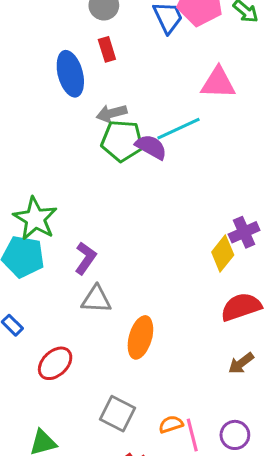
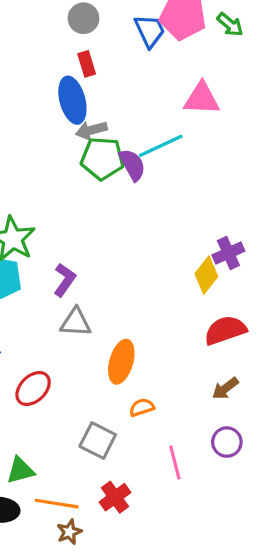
blue ellipse: (70, 74) -> (72, 100), moved
purple semicircle: (151, 147) -> (132, 165), turned 32
orange semicircle: (171, 424) -> (142, 407), moved
purple circle: (235, 435) -> (227, 442), moved

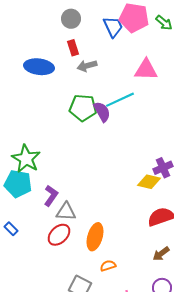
blue ellipse: (72, 100) -> (39, 67), moved, turned -68
gray arrow: (91, 130) -> (87, 66), moved
yellow diamond: (206, 275) -> (149, 182), turned 65
purple L-shape: (65, 280) -> (51, 196), moved
red ellipse: (33, 388) -> (59, 235), moved

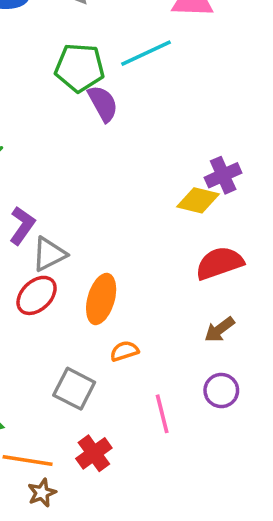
purple semicircle: (102, 112) -> (103, 103), moved
gray triangle: (66, 212) -> (49, 254), turned -30

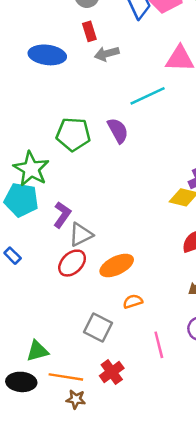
green pentagon: (80, 68) -> (73, 134), moved
orange ellipse: (101, 299) -> (117, 266), turned 48
brown star: (42, 493) -> (76, 399), turned 30

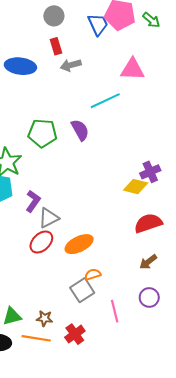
gray square: (98, 327) -> (82, 290), moved, turned 30
brown star: (76, 399) -> (45, 318), moved

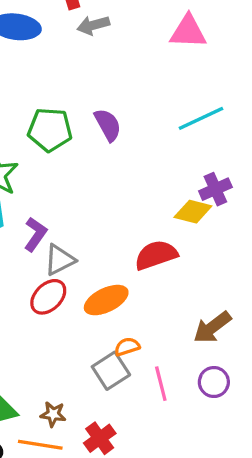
cyan line: (105, 101) -> (201, 118), moved
red semicircle: (148, 223) -> (156, 255), moved
brown arrow: (148, 262) -> (212, 327), size x1.4
pink line: (115, 311) -> (161, 384), moved

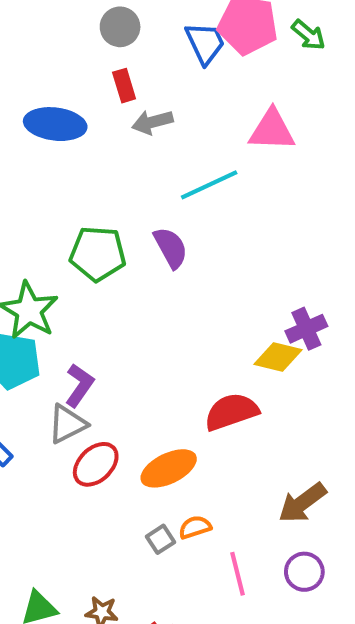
cyan line: (201, 118) -> (209, 185), moved
gray triangle: (60, 260) -> (67, 424), moved
gray square: (111, 371) -> (161, 539), moved, size x0.6

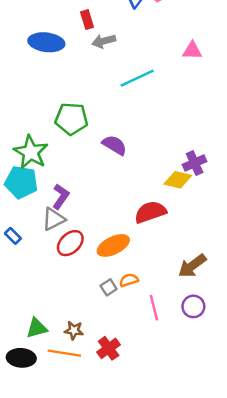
pink triangle: (272, 130) -> (192, 51), moved, size x0.7
purple semicircle: (171, 248) -> (114, 145), moved, turned -30

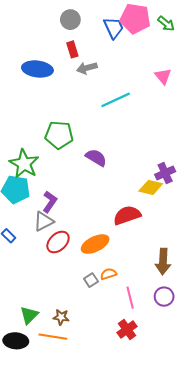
pink triangle: (192, 51) -> (163, 76), turned 48
brown arrow: (192, 266) -> (163, 262), turned -50
green triangle: (37, 328) -> (29, 315), turned -30
red cross: (109, 348) -> (127, 330), moved

